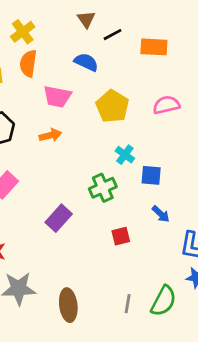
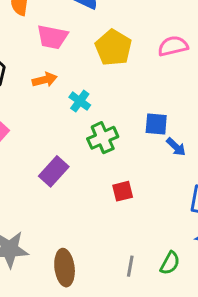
cyan cross: (125, 155) -> (80, 101), moved
blue arrow: (161, 214) -> (176, 147), moved
green semicircle: (164, 301) -> (170, 263), size x0.7

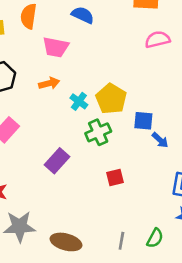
pink semicircle: (173, 46) -> (158, 39), moved
yellow pentagon: (113, 48) -> (111, 99), moved
brown ellipse: (65, 268) -> (66, 242), turned -68

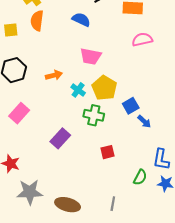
pink trapezoid: (56, 47) -> (91, 56), moved
blue square: (143, 121) -> (131, 106), turned -35
green cross: (98, 132) -> (94, 115), turned 36
green semicircle: (155, 238) -> (140, 177), moved

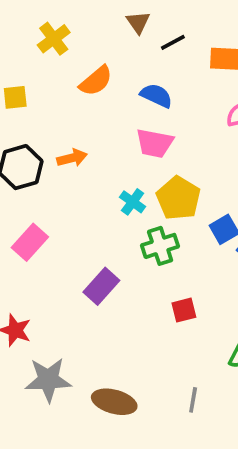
blue semicircle: (81, 20) -> (156, 96), moved
orange semicircle: (37, 21) -> (96, 81), moved, turned -138
orange arrow: (54, 75) -> (72, 158), moved
green cross: (94, 115) -> (160, 246), turned -30

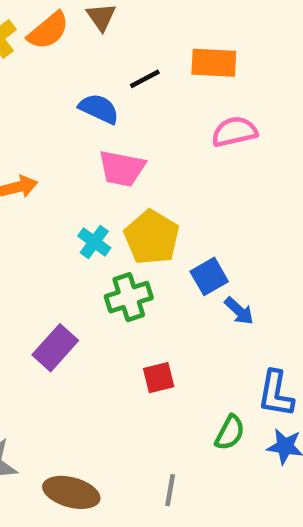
black line: (173, 42) -> (145, 79), moved
orange semicircle: (96, 81) -> (48, 31), moved
blue semicircle: (156, 96) -> (99, 109), moved

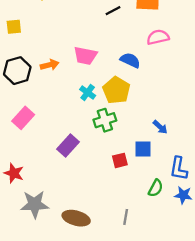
blue semicircle: (99, 109) -> (130, 60), moved
pink trapezoid: (122, 168) -> (85, 56), moved
blue square: (209, 276) -> (143, 149), moved, turned 30

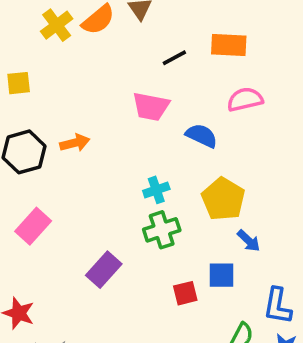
pink trapezoid: (85, 56) -> (151, 107), moved
yellow pentagon: (116, 90) -> (223, 199), moved
cyan cross: (88, 92) -> (156, 190), moved, turned 35

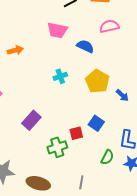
green cross: (162, 230) -> (57, 147), moved
blue arrow: (249, 241) -> (122, 95), moved
blue square: (221, 275) -> (96, 123), turned 35

